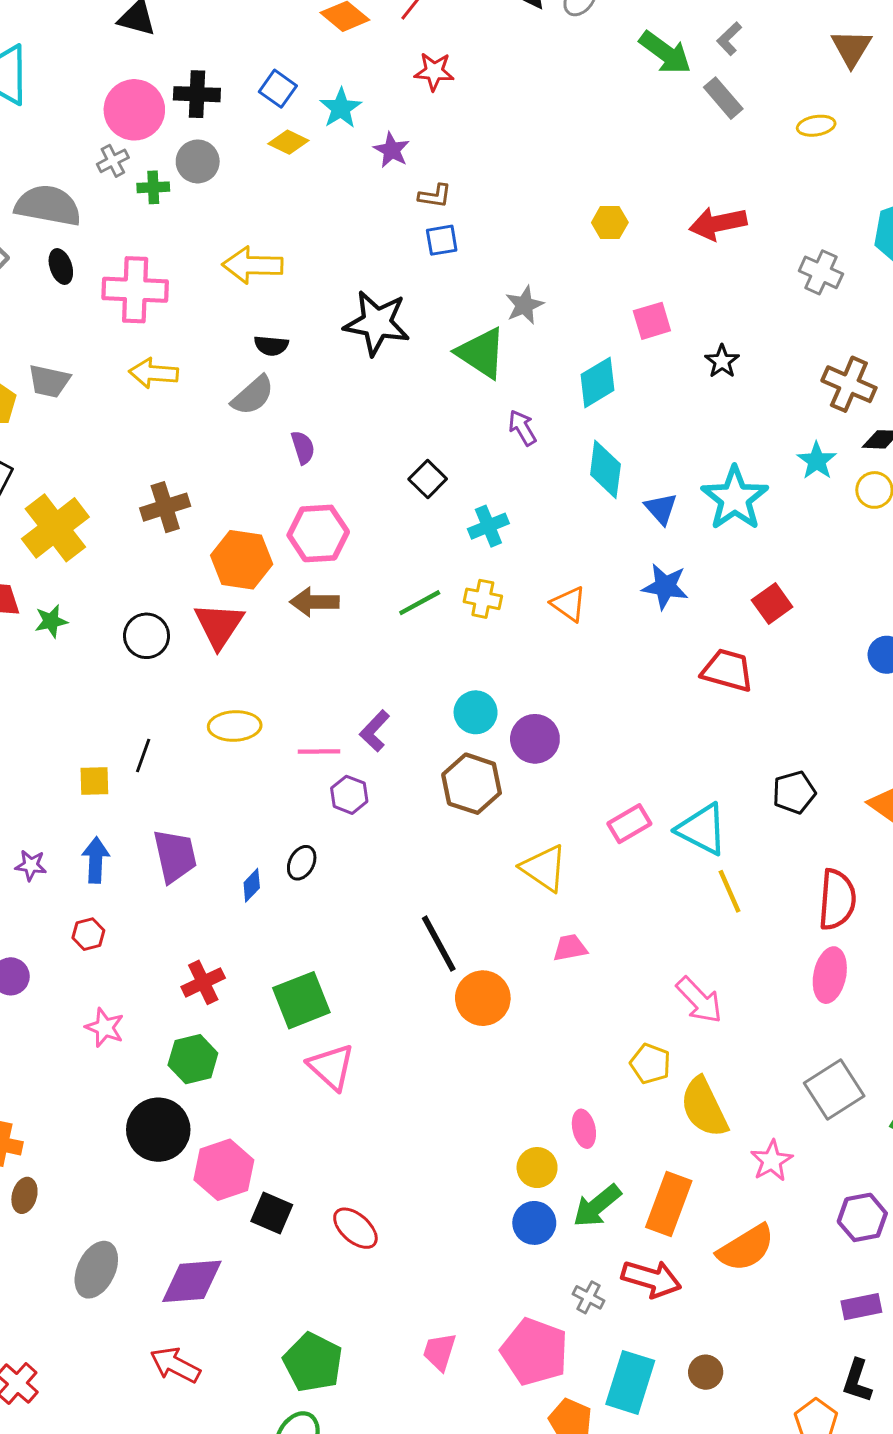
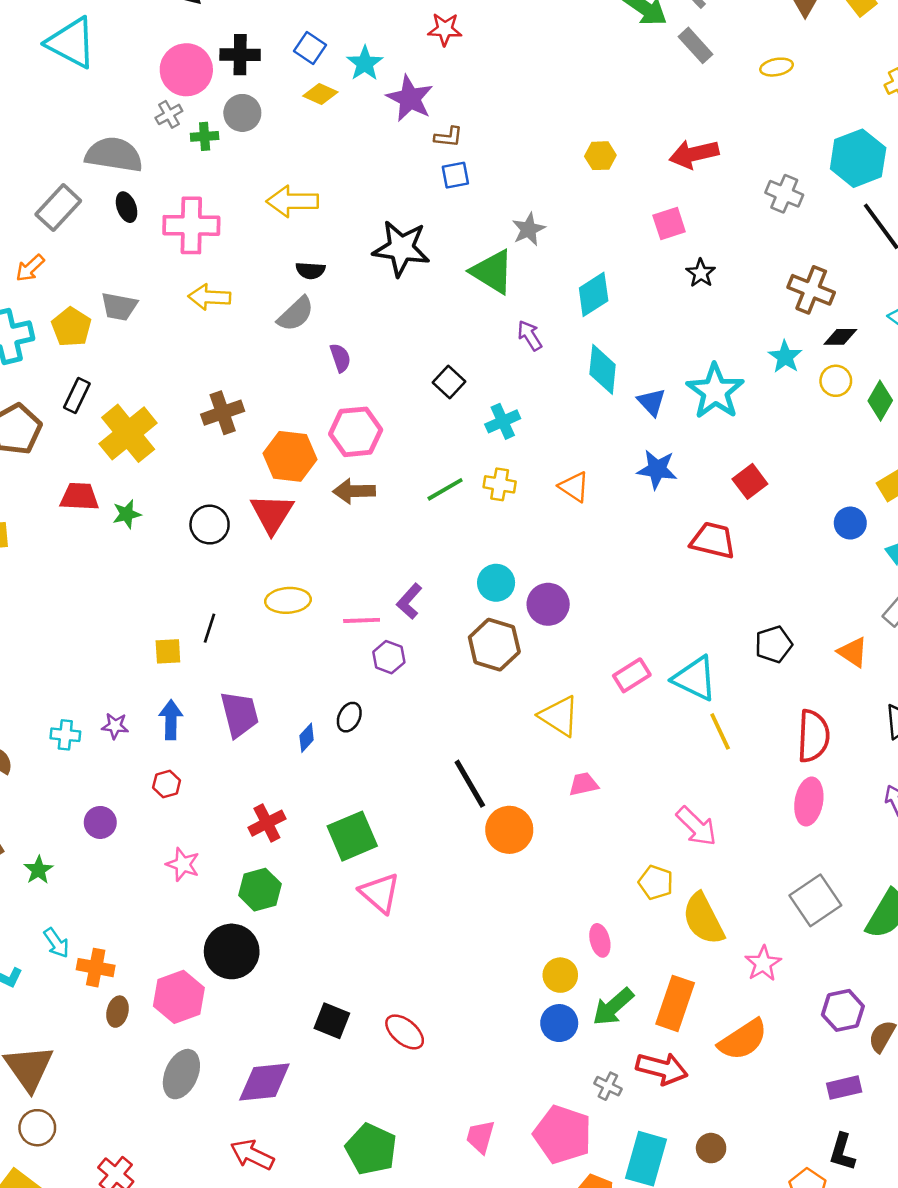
purple star: (392, 150) -> (410, 98), size x1.5
pink square: (652, 321) -> (669, 224), moved
pink hexagon: (224, 1170) -> (179, 997), moved

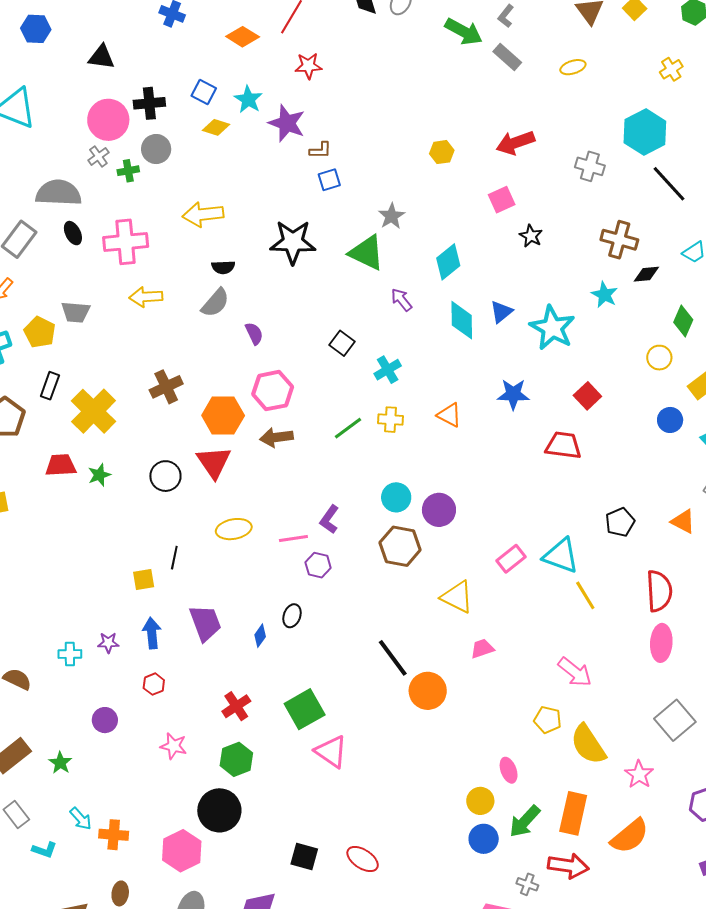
yellow circle: (836, 381) -> (659, 358), moved
blue triangle: (651, 402) -> (501, 312), moved, turned 40
brown ellipse: (118, 1012) -> (120, 893), moved

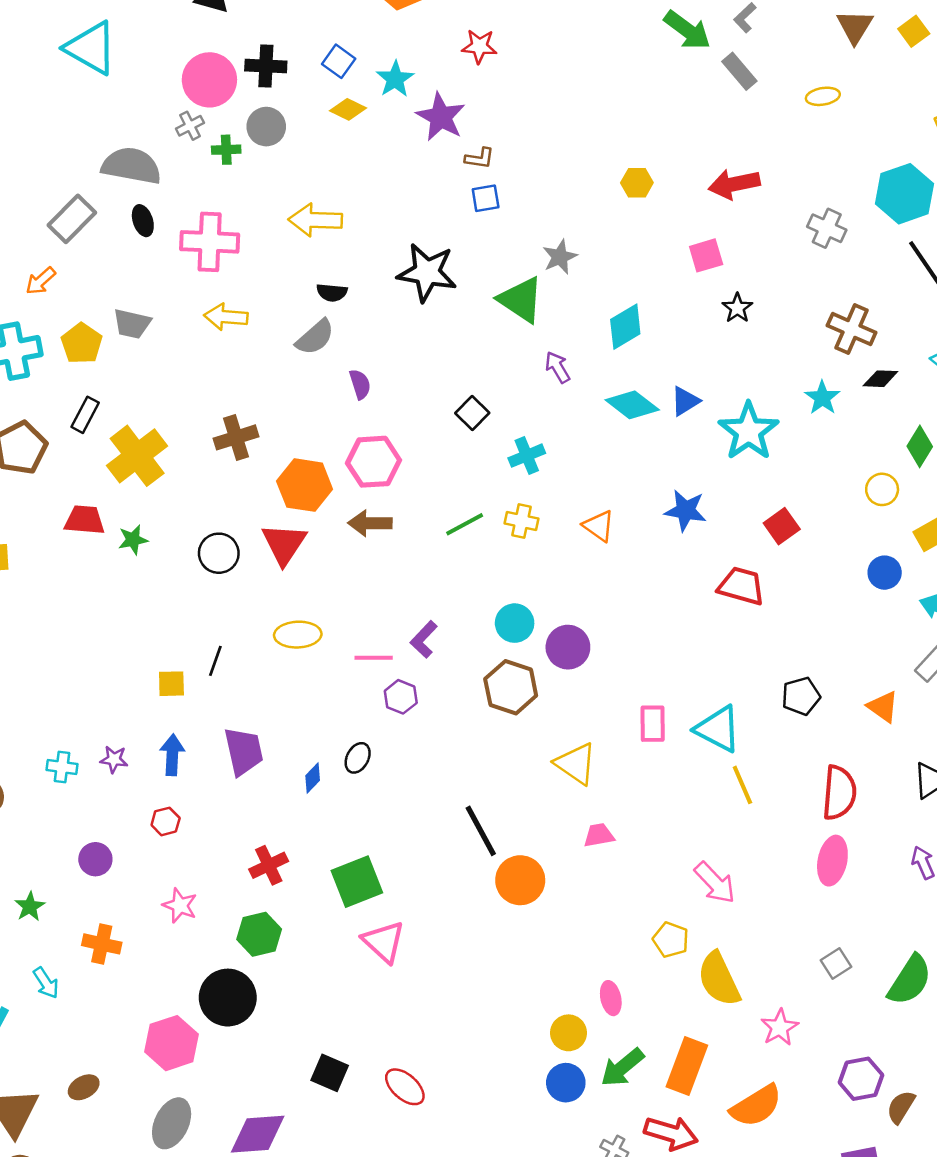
cyan diamond: (462, 320) -> (632, 405), turned -60
pink rectangle: (511, 559) -> (653, 724), turned -60
gray square: (675, 720) -> (836, 964), size x0.6
orange cross: (114, 835) -> (102, 944), moved
brown ellipse: (120, 893) -> (84, 1087), turned 45

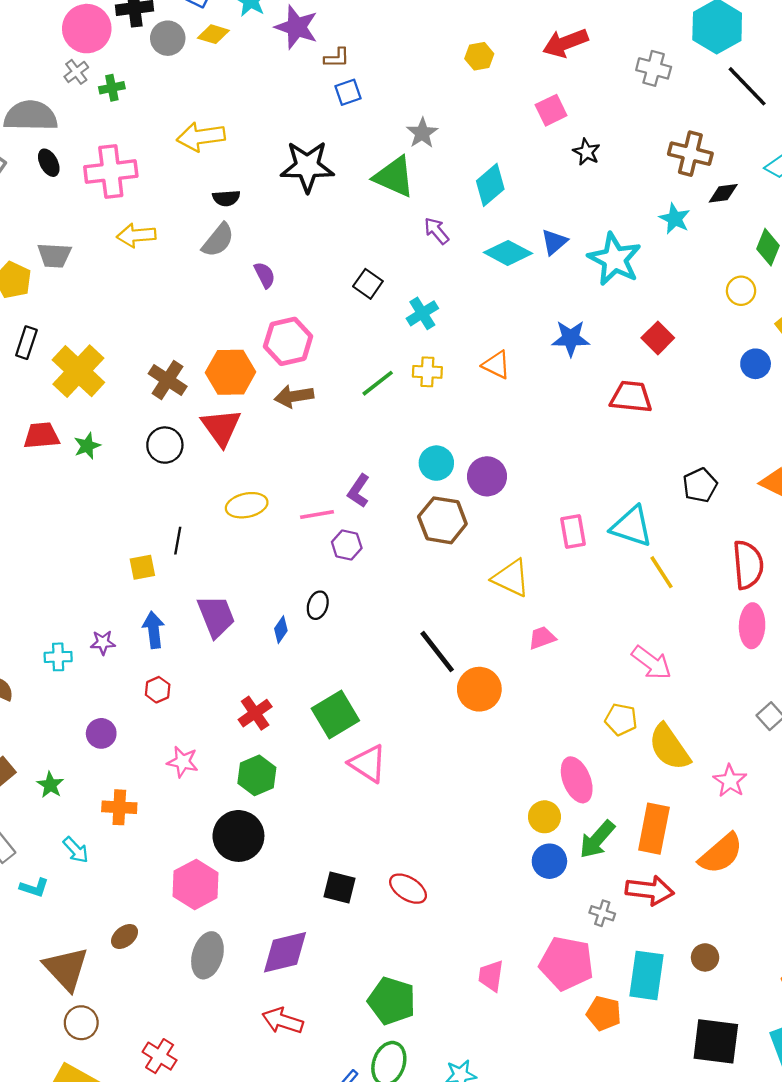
gray circle: (266, 127) -> (168, 38), moved
brown cross: (236, 437) -> (168, 380), moved, turned -30
pink ellipse: (611, 998) -> (577, 780), size x1.5

